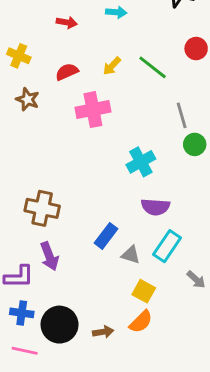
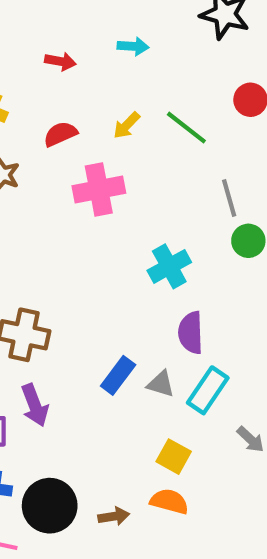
purple semicircle: (155, 207) -> (191, 333), turned 84
gray triangle: (131, 255) -> (161, 384), moved
orange semicircle: (141, 322) -> (169, 501), turned -120

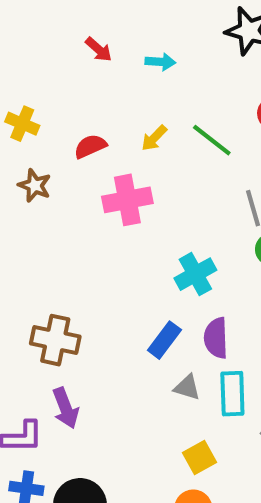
red arrow: (60, 61) -> (99, 49), moved, turned 32
blue rectangle: (118, 375) -> (164, 340), moved
cyan rectangle: (208, 390) -> (232, 394), turned -36
yellow square: (174, 457) -> (199, 457), turned 32

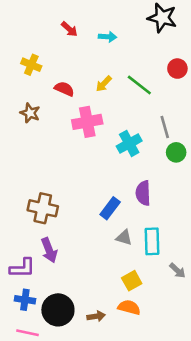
yellow cross: (22, 124) -> (31, 65), moved
red semicircle: (90, 146) -> (64, 89), turned 48
cyan cross: (195, 274) -> (129, 143), moved
purple semicircle: (216, 338) -> (143, 193), moved

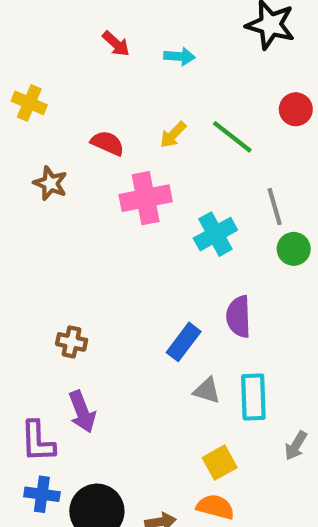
yellow cross: (31, 65) -> (29, 103), moved
brown cross: (43, 208) -> (72, 342), size x0.6
purple L-shape: (22, 268) -> (38, 441), turned 88
gray arrow: (177, 271) -> (296, 446), turned 78

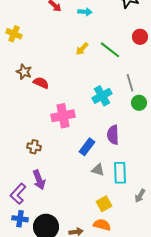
red semicircle: (108, 143) -> (41, 83), moved
pink cross: (146, 198) -> (63, 116), moved
purple L-shape: (38, 441) -> (18, 194), turned 45

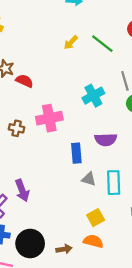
purple semicircle: (113, 135) -> (106, 140), turned -90
brown cross: (34, 147) -> (17, 128), moved
blue rectangle: (87, 147) -> (76, 153), turned -42

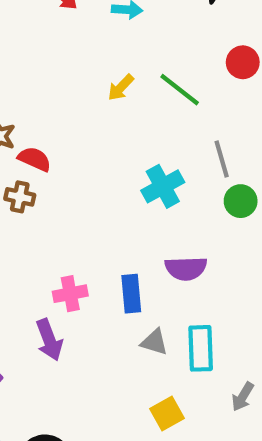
pink cross: (49, 118) -> (70, 294), moved, size x0.7
brown cross: (17, 128) -> (20, 197), moved
purple arrow: (22, 190) -> (49, 340), moved

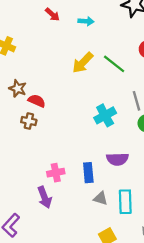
yellow arrow: (121, 88) -> (83, 63), size x1.5

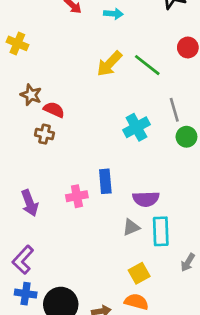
purple semicircle: (117, 159) -> (146, 199), moved
blue rectangle: (88, 173) -> (105, 181), moved
purple arrow: (45, 197) -> (30, 203), moved
gray triangle: (101, 198) -> (131, 227), turned -40

